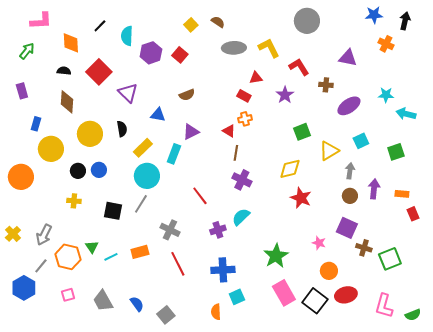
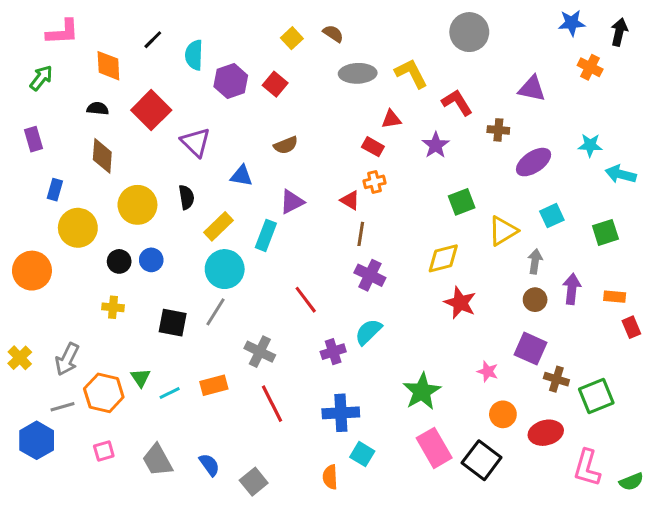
gray line: (41, 266) -> (63, 407), turned 35
red ellipse: (346, 295) -> (546, 433), moved
cyan square: (237, 297) -> (362, 454), turned -35

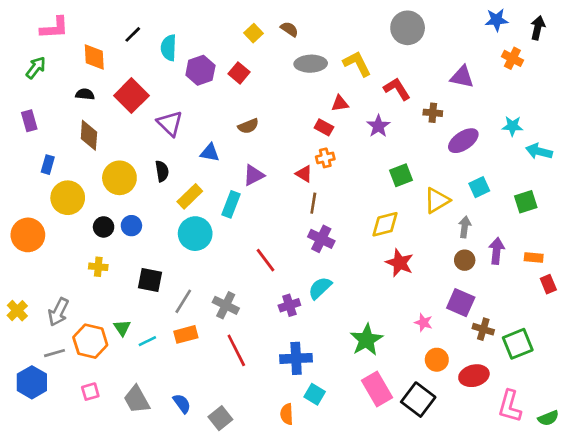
gray line: (215, 312) -> (183, 301), moved

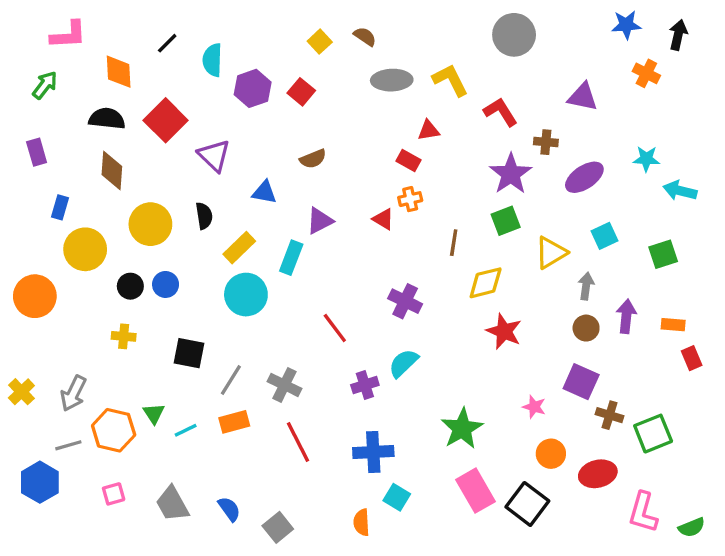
black semicircle: (85, 94) -> (107, 119), size x1.5
purple star: (378, 126) -> (511, 174), moved, size x1.4
brown line: (313, 203) -> (454, 243), moved

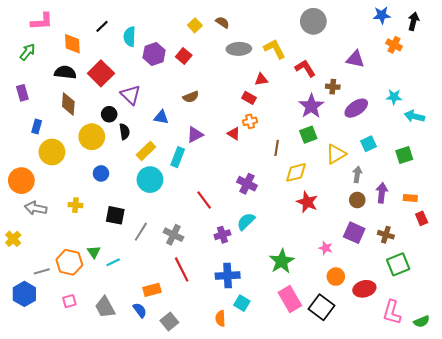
black circle: (130, 286) -> (109, 114), moved
gray arrow: (73, 393) -> (36, 208), moved, turned 75
brown cross: (610, 415) -> (386, 235), moved
orange rectangle: (234, 422) -> (152, 290), moved

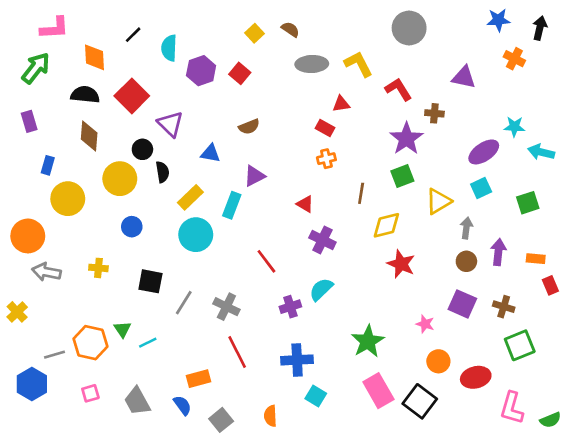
green arrow: (27, 52) -> (36, 68), size x1.4
purple ellipse: (356, 108) -> (484, 152), moved
red triangle: (234, 134) -> (305, 204), moved
orange semicircle: (220, 318) -> (270, 416), moved

